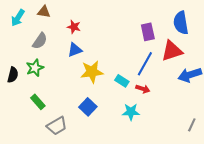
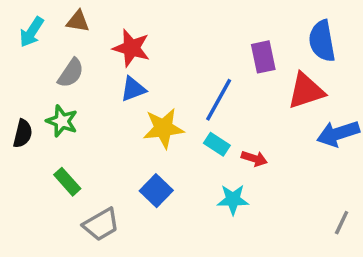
red star: (74, 27) -> (131, 48), size x1.5
blue line: (145, 64) -> (219, 100), moved
green star: (35, 68) -> (62, 121), turned -30

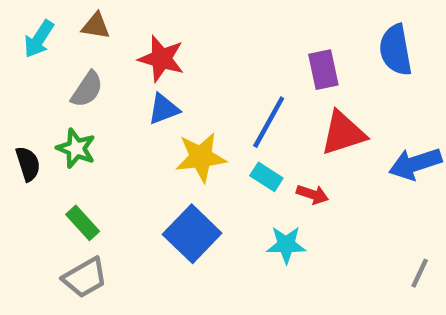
red triangle: (306, 91) -> (343, 133), moved
black semicircle: (23, 134) -> (28, 164), turned -32
blue square: (156, 191) -> (192, 234), size x1.4
gray trapezoid: (101, 224) -> (85, 278), moved

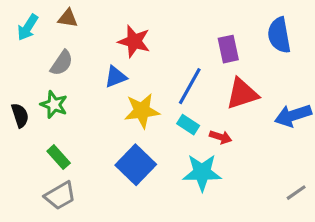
red star: (161, 59) -> (134, 41), moved
cyan star: (286, 245) -> (202, 172), size x1.4
gray line: (420, 273) -> (296, 193), turned 30

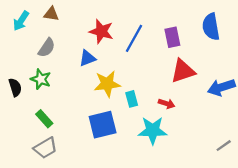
blue line: (190, 86) -> (134, 38), moved
cyan rectangle: (188, 125) -> (132, 99), moved, turned 42
blue square: (136, 165) -> (103, 125), turned 32

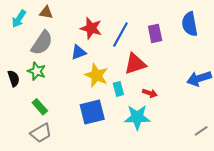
gray semicircle: (47, 48) -> (42, 43), size x1.4
red triangle: (183, 71) -> (135, 64), moved
yellow star: (107, 84) -> (96, 75), turned 30

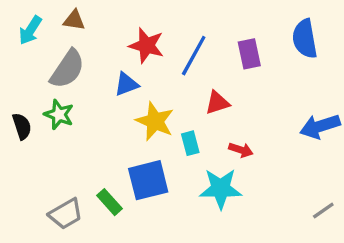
red triangle: (135, 64) -> (217, 103), size x0.7
green rectangle: (40, 107) -> (109, 202), moved

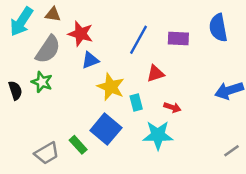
cyan arrow: (30, 30) -> (21, 22), size x1.4
red star: (147, 45) -> (81, 34), moved
purple rectangle: (249, 54) -> (178, 39), turned -75
blue square: (148, 180) -> (106, 129), turned -36

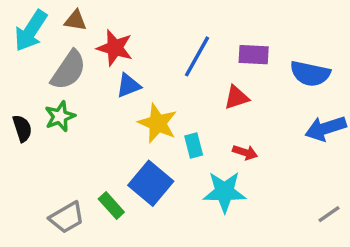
blue semicircle: (218, 28) -> (310, 74), moved, turned -68
red triangle: (155, 74) -> (236, 98), moved
green star: (42, 82) -> (60, 116), turned 30

